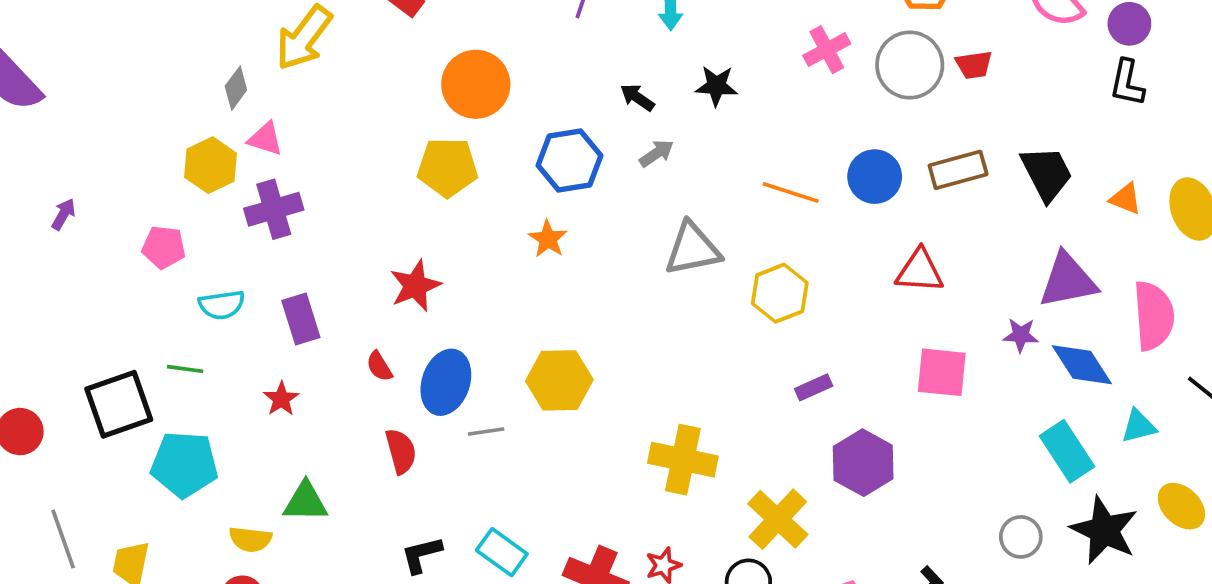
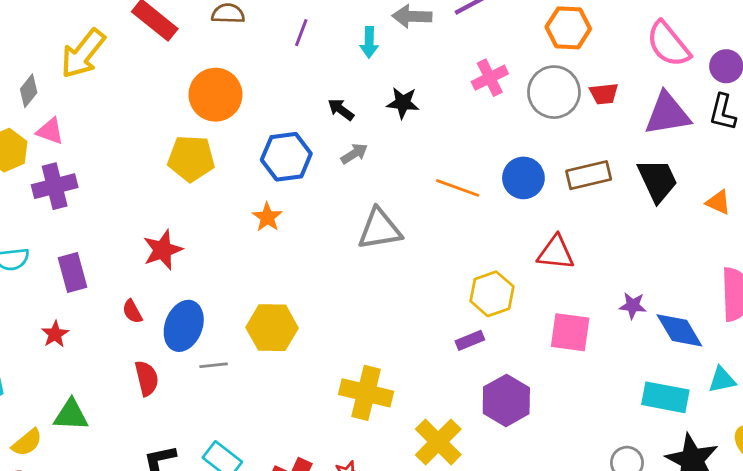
purple triangle: (1068, 281) -> (667, 114), moved
yellow hexagon: (780, 293) -> (492, 294), moved
cyan rectangle: (1067, 451) -> (665, 397), turned -48
yellow semicircle: (250, 539) -> (27, 443), turned -48

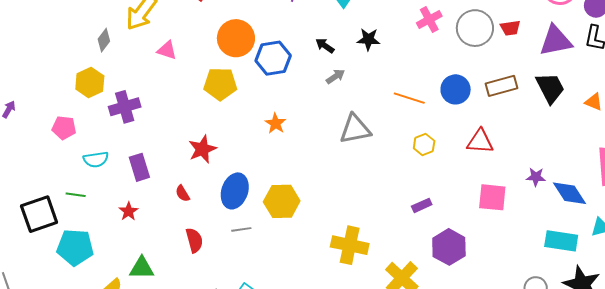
pink triangle: (50, 131) -> (167, 50), moved
blue hexagon: (286, 157) -> (273, 58), moved
yellow hexagon: (492, 294) -> (424, 144), moved, size x0.7
blue ellipse: (184, 326) -> (235, 191), moved

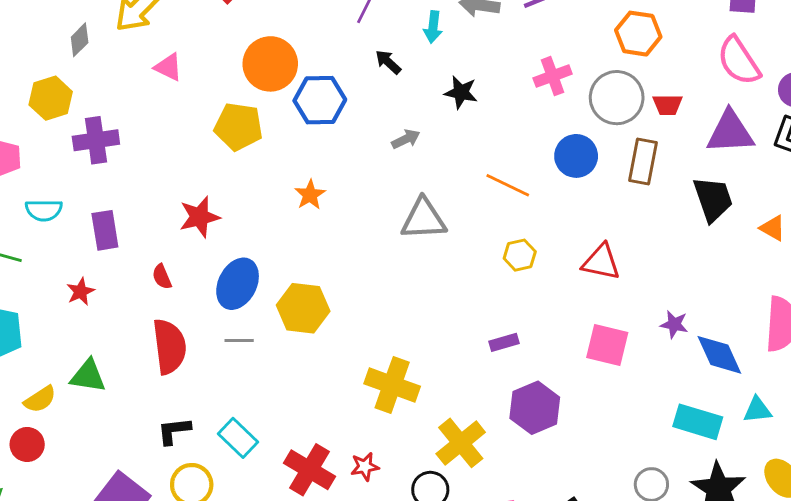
black arrow: (325, 46) -> (388, 62), moved
brown rectangle: (501, 86) -> (643, 162), moved, turned -72
blue circle: (456, 89) -> (576, 156), moved
red semicircle: (194, 240) -> (169, 347), size x1.5

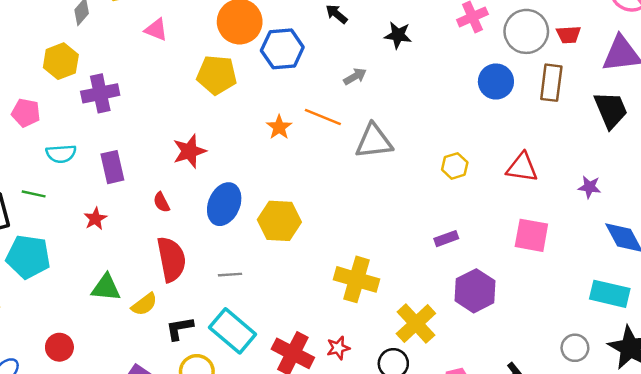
orange line: (508, 185) -> (323, 117), moved
purple star: (674, 324) -> (589, 187), moved
gray line: (239, 340) -> (230, 275), moved
yellow semicircle: (40, 399) -> (144, 304), moved
cyan rectangle: (238, 438) -> (233, 331), size x1.4

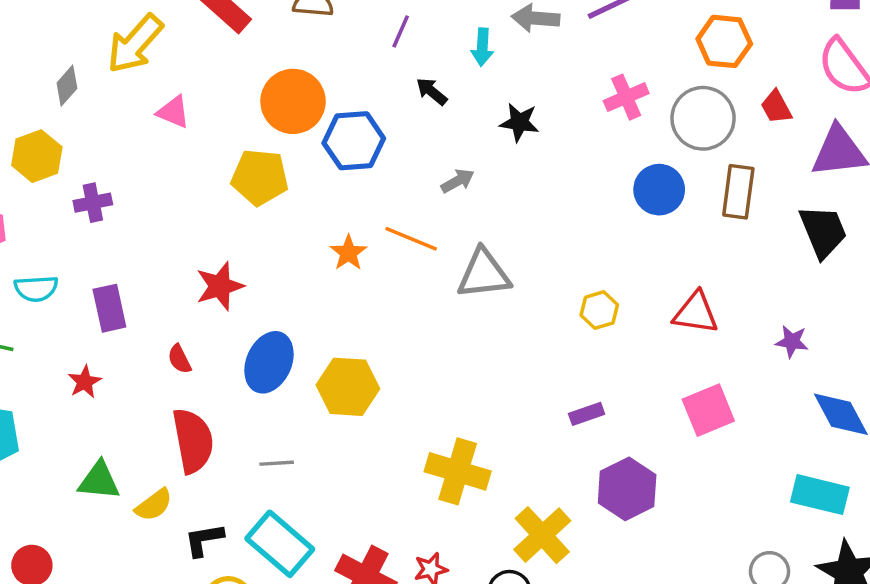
red trapezoid: (569, 35) -> (776, 107), moved, turned 65
purple cross: (100, 93) -> (93, 203), size x0.7
pink square: (531, 235) -> (708, 410), turned -33

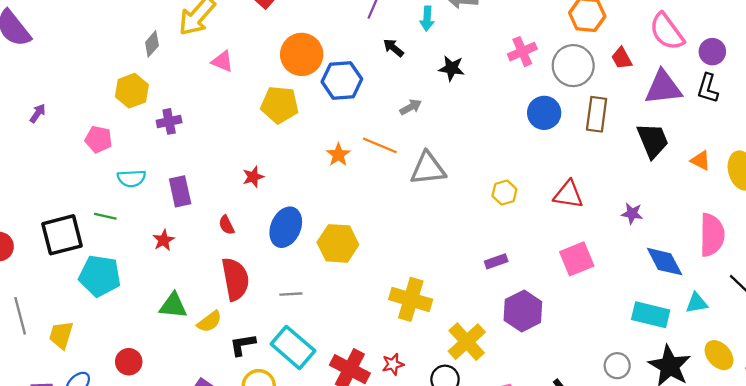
red star: (220, 286) -> (253, 177), size x0.7

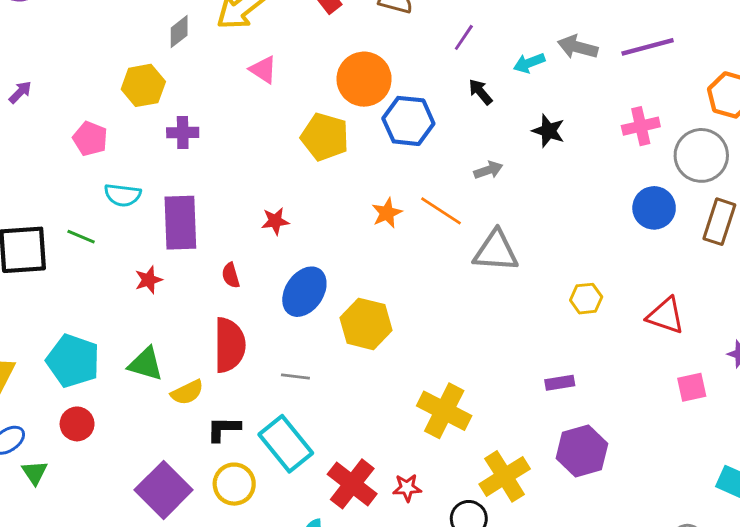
cyan arrow: (427, 19) -> (529, 63), turned 55
purple rectangle: (180, 191) -> (180, 223), size x1.4
pink square: (577, 259) -> (692, 387), moved, size x0.7
cyan pentagon: (100, 276) -> (73, 361), moved

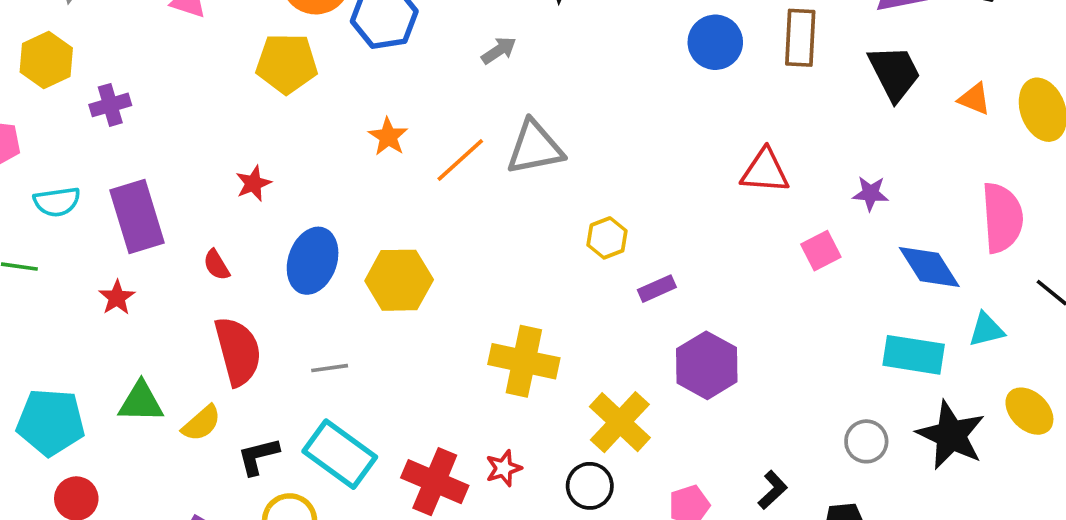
orange line: (441, 211) -> (460, 160), moved, turned -60
yellow hexagon: (586, 299) -> (607, 238), moved

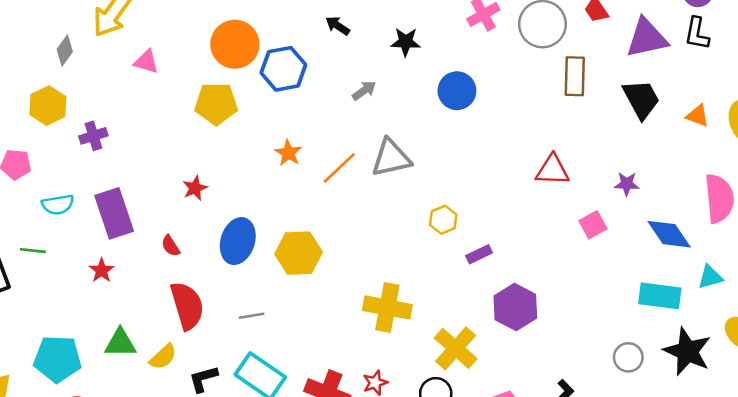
blue circle: (715, 42) -> (457, 91), moved

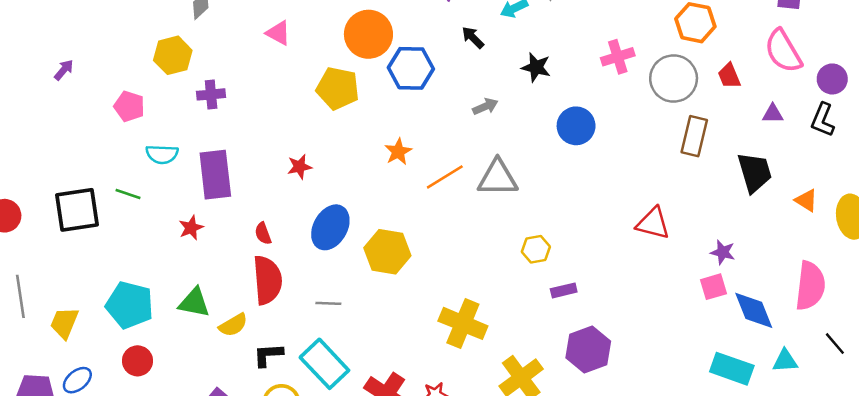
purple triangle: (647, 38) -> (773, 114), size x0.5
pink square: (593, 225) -> (714, 287), moved
red semicircle: (171, 246) -> (263, 233), moved

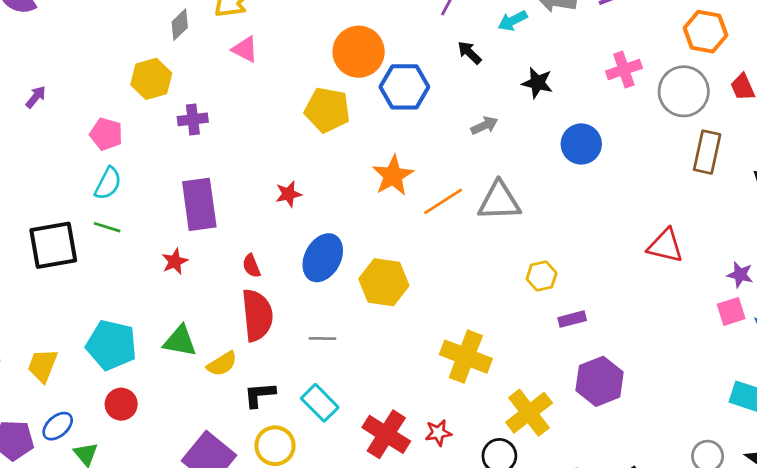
pink triangle: (278, 33) -> (245, 49), moved
orange star: (398, 152) -> (393, 176), size x1.4
cyan semicircle: (162, 154) -> (108, 183), moved, turned -64
cyan rectangle: (324, 364) -> (320, 403), size x0.7

